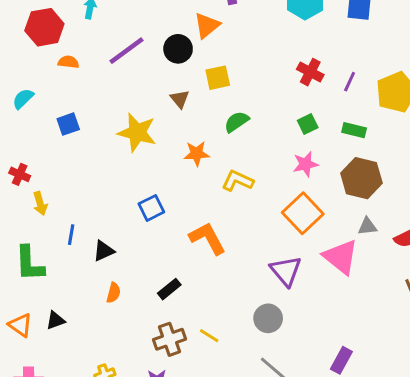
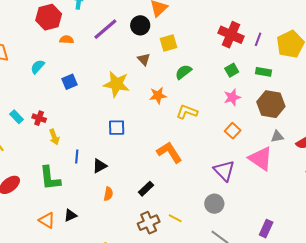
red cross: (310, 72) -> (231, 35), size x1.4
blue square: (151, 208) -> (117, 128), moved, turned 30
orange square: (303, 213) -> (233, 131), size x0.6

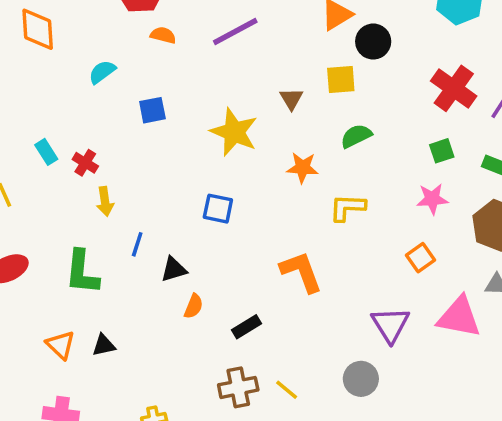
black circle: (140, 25) -> (373, 42), moved
yellow L-shape: (187, 112) -> (347, 207), turned -30
pink triangle: (261, 159) -> (459, 317), turned -36
orange semicircle: (108, 194) -> (194, 306), moved

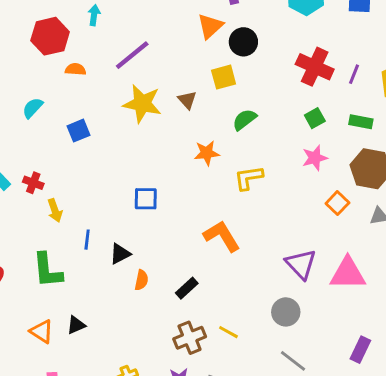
yellow star: (234, 132) -> (142, 104), moved
orange square: (421, 258) -> (337, 203), moved
pink triangle: (459, 317) -> (348, 274), moved

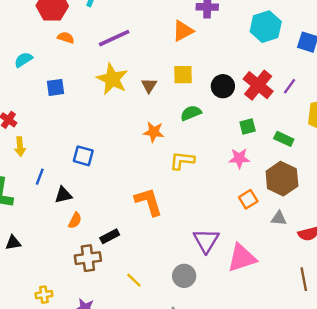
black circle: (243, 42) -> (223, 86), moved
purple line: (354, 74) -> (290, 86), moved
blue square: (146, 199) -> (83, 156), moved
pink triangle: (348, 274) -> (242, 258), turned -32
brown cross: (190, 338) -> (88, 258), moved

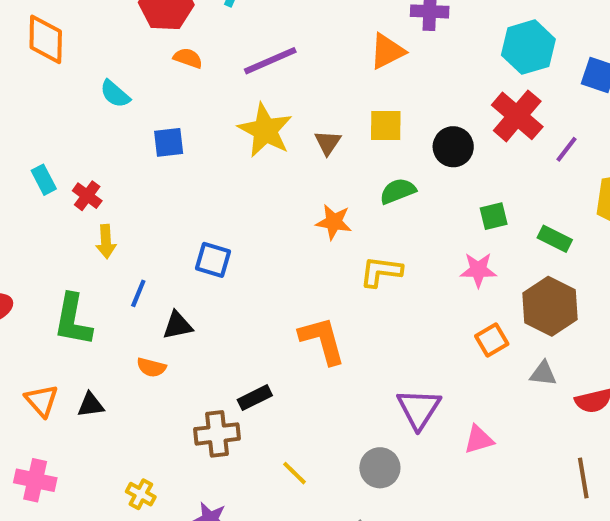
cyan semicircle: (23, 60) -> (115, 94), turned -108
red cross: (258, 85) -> (517, 116), moved
orange semicircle: (75, 220) -> (151, 367), moved, turned 77
pink triangle: (242, 258) -> (479, 439), size x0.6
yellow cross: (44, 295) -> (141, 494), turned 35

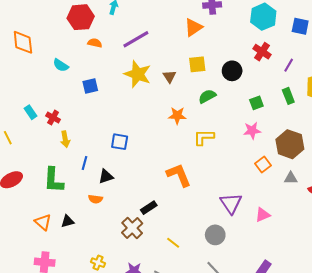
red cross: (517, 116) -> (262, 52), size x0.7
green rectangle: (555, 239) -> (288, 96), moved, turned 49
brown cross: (217, 434) -> (132, 228), turned -30

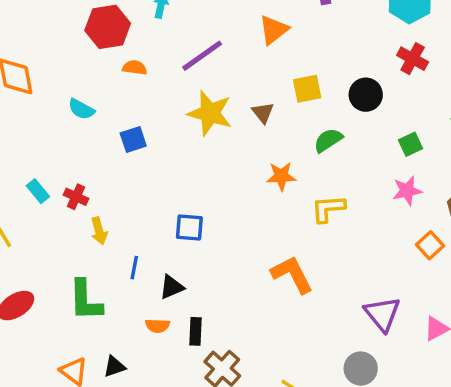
orange triangle: (193, 27) -> (274, 30), moved
black rectangle: (149, 208) -> (195, 331), moved, turned -49

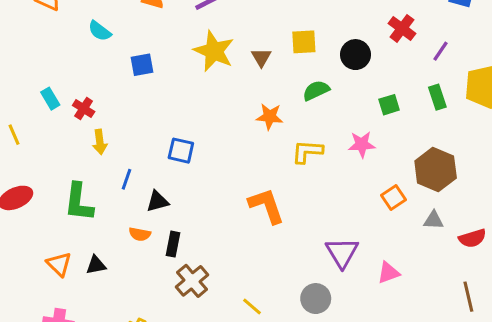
pink star: (407, 191) -> (362, 144), moved

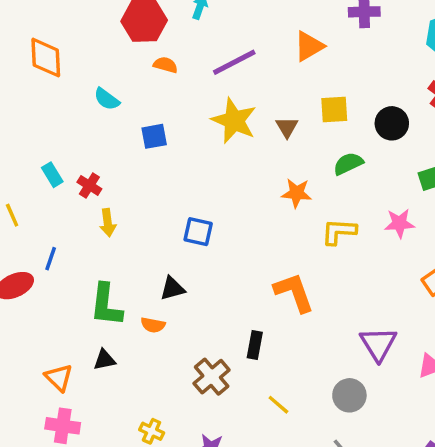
blue line: (127, 179) -> (51, 259), moved
green L-shape: (79, 202) -> (106, 305), moved
black rectangle: (173, 244) -> (255, 345), moved
orange triangle: (59, 264) -> (59, 378), moved

